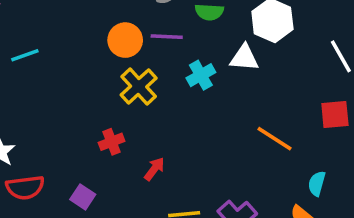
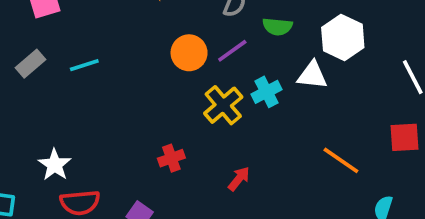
purple line: (167, 37) -> (232, 51), turned -40
yellow cross: (139, 86) -> (223, 105), moved
red arrow: (154, 169) -> (239, 179), moved

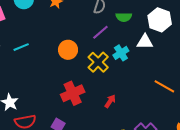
orange circle: (189, 53) -> (68, 50), moved
red cross: (171, 158) -> (73, 93), size x1.6

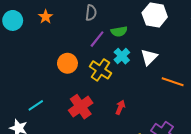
green semicircle: (124, 17) -> (119, 31), moved
white triangle: (145, 42) -> (149, 57), moved, turned -36
cyan line: (21, 47) -> (36, 105), moved

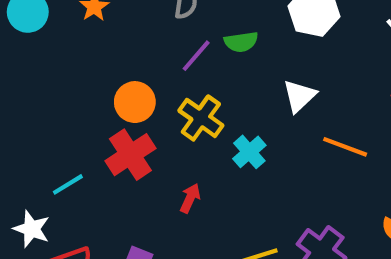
cyan cross: (122, 56) -> (249, 152), moved
red cross: (81, 107) -> (130, 155), moved
red arrow: (120, 107) -> (190, 198), moved

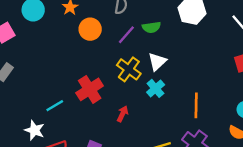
white triangle: (299, 96) -> (157, 62), moved
orange circle: (135, 102) -> (90, 29), moved
orange line: (345, 147) -> (196, 105), moved, turned 70

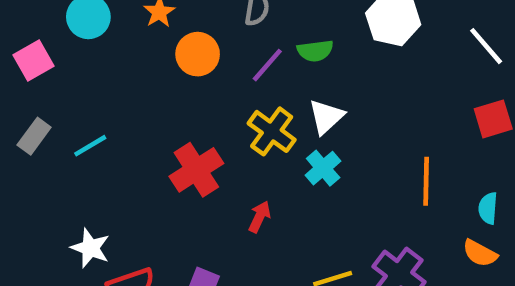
orange line: (196, 105) -> (426, 181), moved
cyan line: (55, 106) -> (90, 146), moved

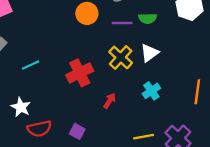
purple line: (267, 65) -> (122, 23), turned 42
cyan line: (90, 146) -> (31, 65), moved
cyan cross: (323, 168) -> (151, 91), moved

